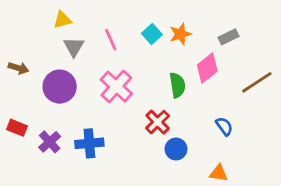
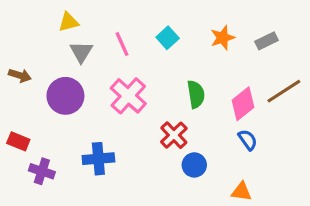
orange star: (180, 34) -> (223, 38), moved
gray rectangle: (229, 37) -> (267, 41), moved
pink diamond: (207, 68) -> (243, 104), moved
purple cross: (50, 142) -> (42, 171), moved, turned -30

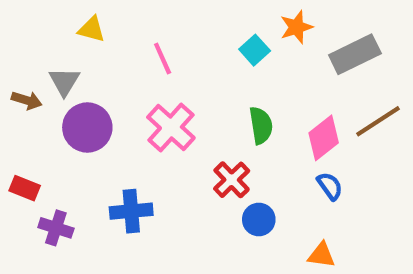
yellow triangle: (69, 22) -> (92, 29), turned 30
cyan square: (168, 38) -> (255, 50), moved
orange star: (223, 38) -> (296, 27), moved
gray rectangle: (267, 41) -> (355, 54), size x1.6
gray triangle: (81, 52) -> (64, 81), moved

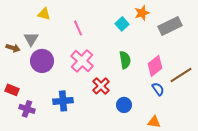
brown line: (378, 121) -> (181, 75), moved
red cross: (232, 180) -> (101, 86), moved

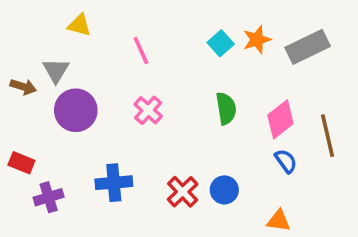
orange star: (142, 13) -> (257, 40), moved
pink cross: (82, 61) -> (148, 110), size x0.7
brown line: (181, 75) -> (328, 136), turned -70
red cross: (101, 86) -> (183, 192), moved
purple cross: (27, 109) -> (49, 197), turned -35

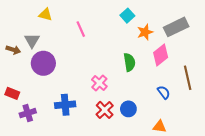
orange star: (257, 40) -> (145, 32), moved
cyan square: (221, 43) -> (127, 16), moved
pink cross: (148, 110) -> (99, 83), moved
pink diamond: (280, 119) -> (161, 55), moved

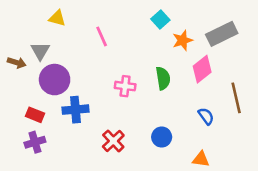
pink cross: (99, 83) -> (125, 86), moved, turned -35
red rectangle: (12, 93) -> (35, 115), moved
blue cross: (65, 105) -> (75, 110), moved
red cross: (105, 110) -> (113, 141), moved

